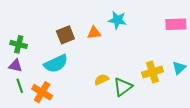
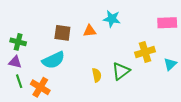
brown square: (65, 35) -> (62, 33), turned 30
yellow cross: (152, 72) -> (145, 52), moved
yellow semicircle: (102, 79) -> (97, 75), turned 104
green triangle: (123, 87) -> (121, 71), moved

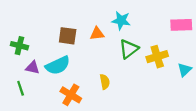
purple triangle: (15, 62) -> (33, 68), moved
green triangle: (121, 71) -> (129, 49), moved
orange cross: (40, 87) -> (71, 95), moved

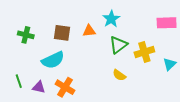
cyan star: (121, 21) -> (111, 19), turned 30
green cross: (19, 46) -> (26, 35), moved
purple triangle: (33, 68) -> (39, 87), moved
yellow semicircle: (105, 82) -> (119, 75), moved, turned 136

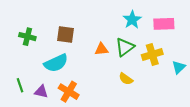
cyan star: (111, 19) -> (132, 20), moved
pink rectangle: (167, 23) -> (164, 24), moved
orange triangle: (89, 31) -> (101, 49), moved

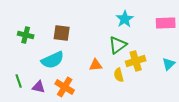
pink rectangle: (164, 24) -> (166, 23), moved
orange triangle: (101, 49) -> (96, 65), moved
yellow cross: (152, 55) -> (136, 61), moved
yellow semicircle: (126, 79) -> (119, 75), turned 40

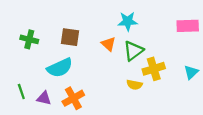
cyan star: (125, 19) -> (128, 21), moved, turned 30
orange triangle: (96, 65) -> (108, 44), moved, turned 48
yellow semicircle: (119, 75) -> (134, 85), turned -64
orange cross: (65, 87) -> (73, 98), turned 30

